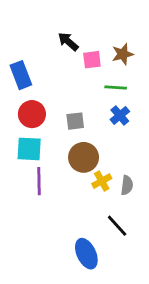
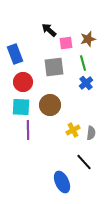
green line: (116, 88) -> (83, 63), turned 70
gray square: (75, 121) -> (54, 67), moved, size x1.5
brown circle: (84, 157) -> (50, 105), moved

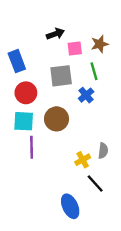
black arrow: (49, 30) -> (55, 34), turned 119
blue cross: (86, 83) -> (86, 95), moved
yellow cross: (73, 130) -> (83, 160), moved

